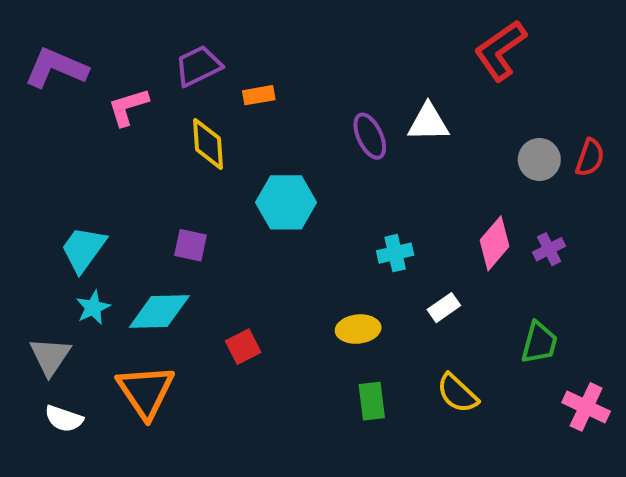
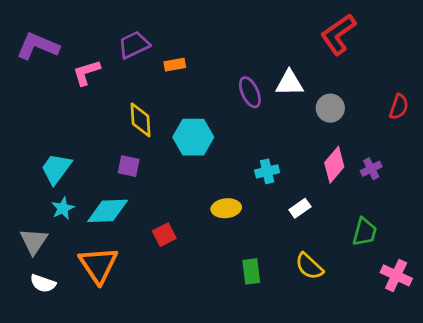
yellow diamond: (208, 144) -> (141, 120), moved
gray circle: (539, 160) -> (330, 108), moved
yellow ellipse: (358, 329) -> (226, 208), moved

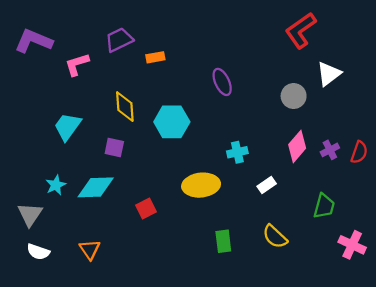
white triangle: (289, 83) -> (329, 74), moved, turned -36
red semicircle: (399, 107) -> (359, 152), moved
cyan trapezoid: (56, 169) -> (68, 126), moved
yellow ellipse: (226, 208) -> (201, 185), size x1.4
orange triangle: (98, 265) -> (90, 249), moved, size x0.6

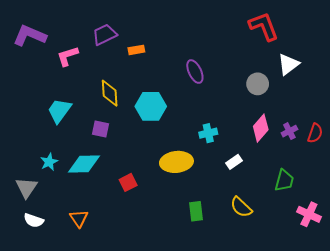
red L-shape: (301, 30) -> (264, 26), turned 104

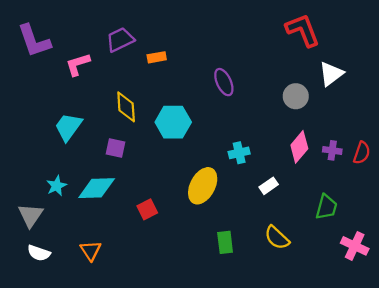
purple L-shape: (30, 36) -> (34, 41), turned -132
purple cross: (289, 131) -> (332, 150), turned 35
yellow ellipse: (176, 162) -> (203, 186), turned -56

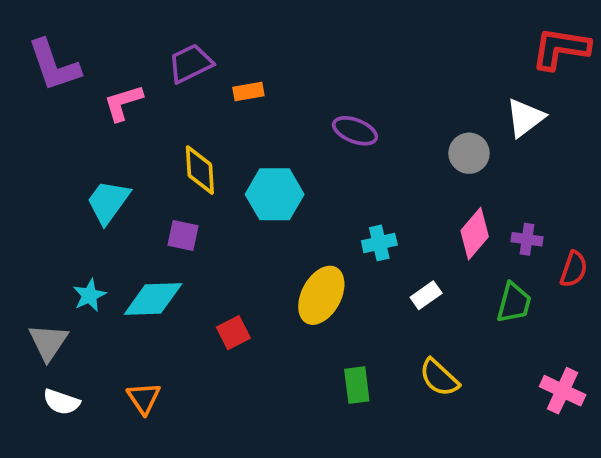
red L-shape: (303, 30) -> (561, 48), moved, turned -60
purple ellipse: (224, 82) -> (355, 131), turned -44
red semicircle: (362, 153) -> (574, 269), moved
green trapezoid: (326, 207) -> (514, 303), moved

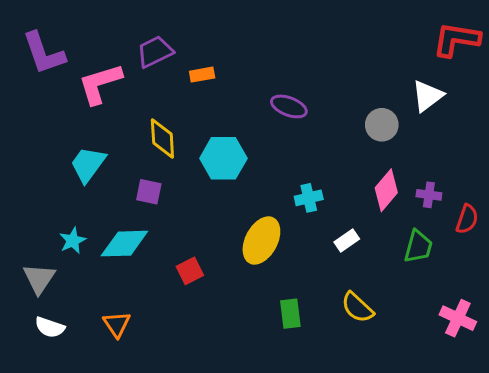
pink L-shape: (123, 103) -> (100, 84), size x1.4

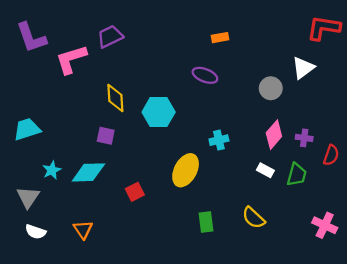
orange rectangle: (202, 75) -> (220, 38), moved
cyan trapezoid: (88, 164) -> (27, 129), moved, turned 36
white rectangle: (347, 240) -> (265, 170), moved, turned 63

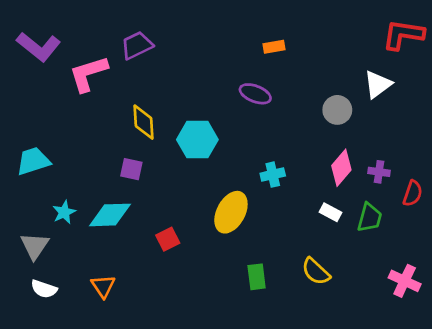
purple L-shape: (31, 38) -> (39, 47), turned -32

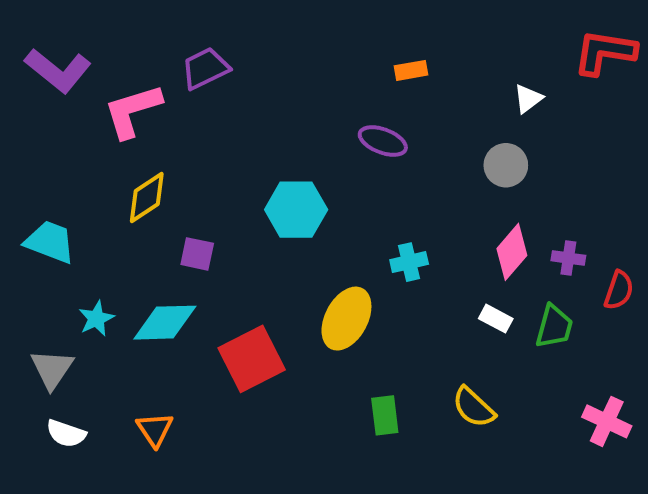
white triangle: (378, 84) -> (528, 99), moved, size x0.7
yellow diamond: (144, 122) -> (147, 197), moved, turned 60
cyan trapezoid: (33, 161) -> (50, 242), turned 39
red square: (168, 239) -> (252, 359), size x1.8

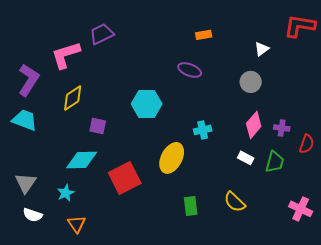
purple L-shape: (58, 70) -> (29, 80), moved, turned -96
cyan star: (96, 319) -> (66, 193), moved
orange triangle: (155, 429) -> (77, 224), moved

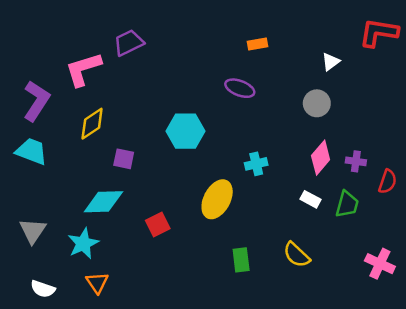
red square: (125, 178) -> (158, 225), size x0.6
cyan star: (66, 193) -> (83, 243), size x1.4
white semicircle: (33, 215) -> (43, 289), moved

